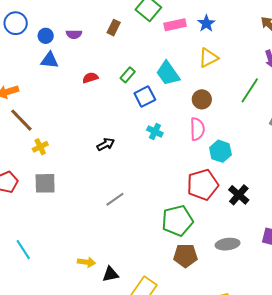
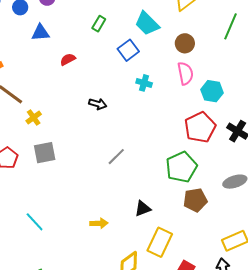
blue triangle: (50, 60) -> (40, 33), moved
green rectangle: (128, 75) -> (99, 24), moved
red semicircle: (90, 78) -> (68, 59), moved
black arrow: (106, 144) -> (98, 104), turned 54
black triangle: (111, 274) -> (143, 209), moved

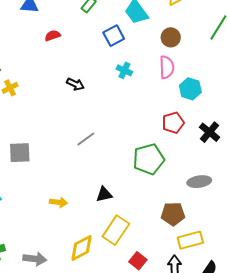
red pentagon: (200, 127) -> (173, 123), size x0.7
gray square: (45, 153) -> (20, 153), moved
brown pentagon: (195, 200) -> (173, 214), moved

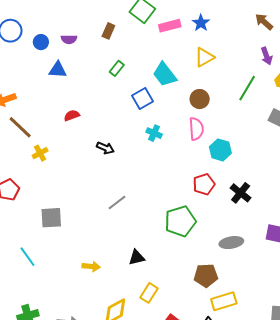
red semicircle: (53, 36) -> (72, 115), moved
yellow rectangle: (116, 230) -> (149, 293), size x0.7

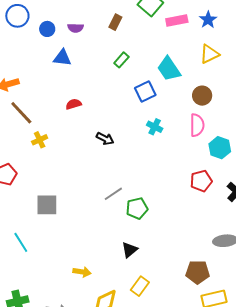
green pentagon: (180, 221) -> (137, 208), moved, size x0.7
black triangle: (137, 257) -> (130, 250), turned -30
yellow arrow: (91, 266) -> (82, 272), moved

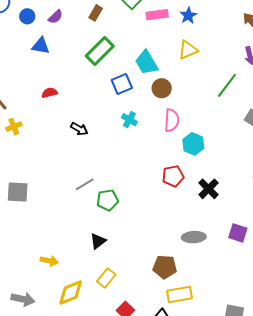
purple semicircle: (75, 28) -> (56, 17), turned -49
green rectangle: (121, 60) -> (100, 51), size x1.8
brown circle: (202, 96) -> (162, 88), moved

